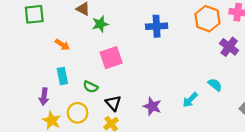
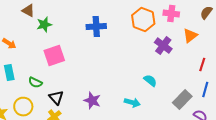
cyan arrow: (190, 100) -> (132, 103), moved, turned -119

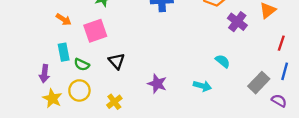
pink square: (54, 56) -> (95, 31), moved
green semicircle: (35, 83) -> (82, 65), moved
black triangle: (56, 98) -> (117, 61), moved

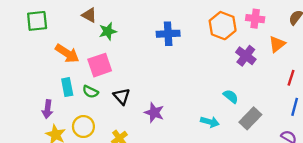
orange arrow: (64, 19) -> (67, 53), size x1.5
green semicircle: (82, 65) -> (90, 92), moved
gray rectangle: (259, 83) -> (250, 118), moved
purple star: (157, 84) -> (154, 113), moved

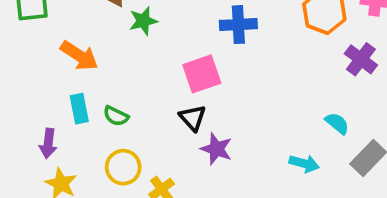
pink square: (100, 65) -> (202, 74), moved
black triangle: (122, 96) -> (193, 118), moved
yellow circle: (83, 127) -> (123, 167), moved

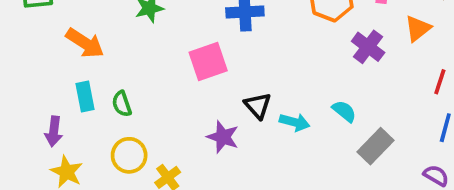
green semicircle: (116, 116) -> (122, 104), turned 45
black triangle: (193, 118) -> (258, 106), moved
cyan arrow: (304, 164) -> (295, 122), moved

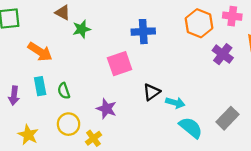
black triangle: (258, 106) -> (152, 92), turned 36
cyan semicircle: (344, 111) -> (191, 128), moved, size x1.5
purple arrow: (54, 131) -> (14, 96), moved
purple star: (223, 137) -> (106, 109), moved

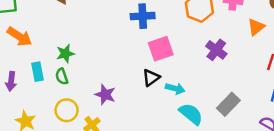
green star: (82, 29) -> (65, 54), moved
orange arrow: (40, 52) -> (19, 37), moved
purple cross: (223, 54) -> (216, 50), moved
pink square: (120, 64) -> (161, 49), moved

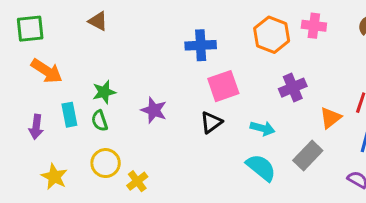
orange triangle: (256, 27) -> (330, 118), moved
purple cross: (216, 50) -> (293, 88), turned 30
cyan arrow: (175, 89) -> (263, 128), moved
purple star: (105, 95) -> (154, 110), moved

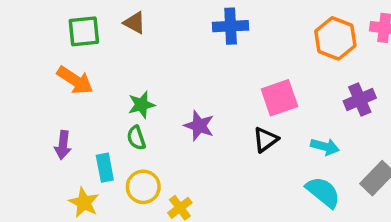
green square: (30, 29) -> (84, 31), moved
blue cross: (201, 45) -> (231, 26), moved
cyan rectangle: (69, 115) -> (105, 168), moved

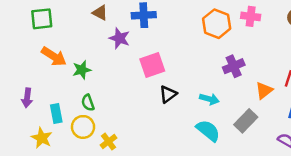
brown triangle: (134, 23) -> (100, 13), moved
orange arrow: (75, 80) -> (54, 56), moved
pink square: (279, 98) -> (152, 65), moved
purple star: (199, 126) -> (119, 38), moved
green semicircle: (136, 138) -> (88, 103), moved

